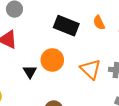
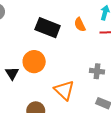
orange triangle: (90, 69) -> (64, 90), moved

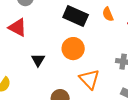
orange circle: (34, 62) -> (73, 49), moved

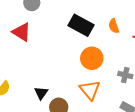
orange circle: (73, 49) -> (92, 58), moved
black triangle: (38, 60) -> (41, 93), moved

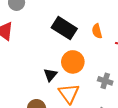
black triangle: (41, 93) -> (50, 75), moved

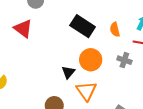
gray cross: (105, 81) -> (124, 60), moved

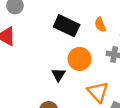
orange triangle: (86, 91) -> (98, 92), moved

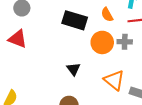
orange circle: (80, 59) -> (102, 42), moved

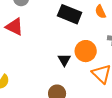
orange circle: (102, 42) -> (86, 51), moved

